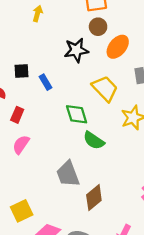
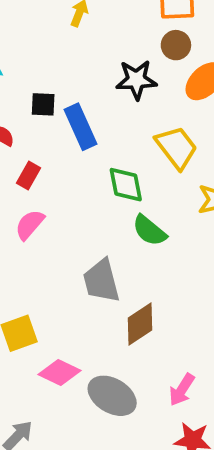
blue rectangle: (46, 82) -> (80, 127), size x1.6

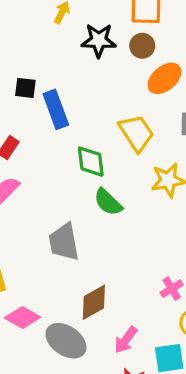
black star: (136, 80) -> (99, 40), moved
brown diamond: (140, 324) -> (94, 302), moved

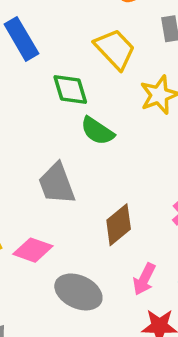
brown diamond: (94, 302) -> (119, 225), moved
pink diamond: (23, 318) -> (33, 250), moved

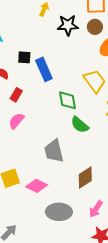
gray ellipse: (78, 292) -> (59, 212), turned -30

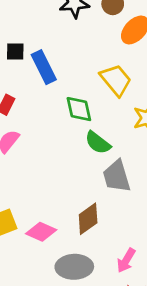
gray trapezoid: (54, 151) -> (117, 176), moved
brown diamond: (85, 178) -> (88, 219), moved

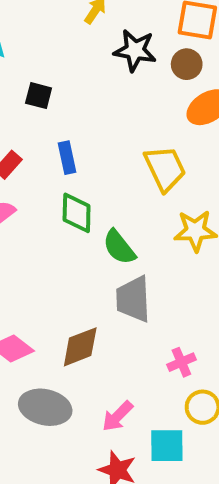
blue rectangle: (44, 67) -> (67, 158), moved, size x0.7
green diamond: (79, 109) -> (77, 213), moved

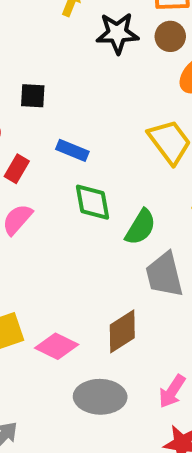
blue rectangle: (67, 158) -> (72, 150), turned -44
green semicircle: (119, 247) -> (141, 227), turned -99

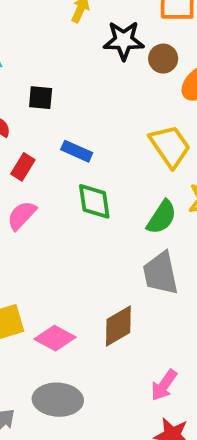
brown circle: (170, 36) -> (163, 59), moved
green semicircle: (141, 227) -> (162, 217), moved
gray ellipse: (100, 397) -> (58, 400), moved

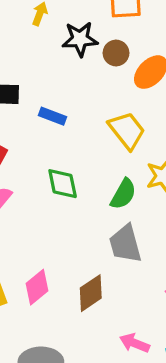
blue rectangle: (77, 151) -> (52, 116), moved
pink diamond: (55, 338) -> (37, 287), moved, turned -64
pink arrow: (164, 385) -> (134, 343), turned 80

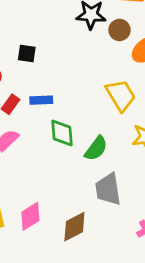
blue rectangle: (52, 116) -> (41, 100), moved, turned -30
green semicircle: (123, 194) -> (96, 148), moved

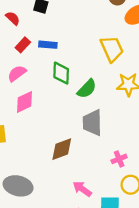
pink diamond: (30, 216) -> (24, 102), moved

